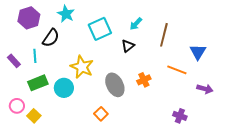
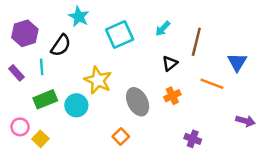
purple hexagon: (29, 18) -> (25, 33), moved
black triangle: (128, 46) -> (170, 63), moved
purple arrow: (205, 89) -> (245, 121), moved
purple cross: (180, 116) -> (193, 139), moved

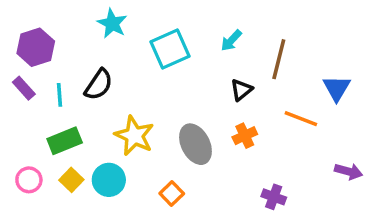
black semicircle: (61, 45) -> (99, 85), moved
purple rectangle: (16, 73) -> (24, 88), moved
yellow star: (98, 80) -> (134, 136), moved
cyan circle: (76, 105) -> (109, 180), moved
yellow square: (40, 139) -> (71, 180), moved

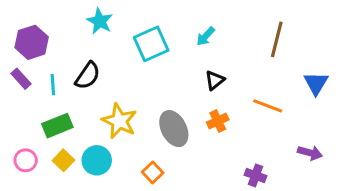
brown line: (279, 59) -> (277, 39), moved
blue triangle: (337, 88) -> (316, 83), moved
purple cross: (274, 197) -> (256, 175), moved

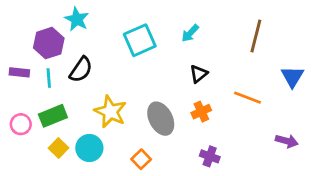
cyan star: (100, 21) -> (77, 19), moved
purple hexagon: (32, 42) -> (49, 43), moved
purple rectangle: (21, 79) -> (19, 72), turned -42
pink circle: (26, 160) -> (21, 124), moved
purple cross: (256, 175) -> (210, 156), moved

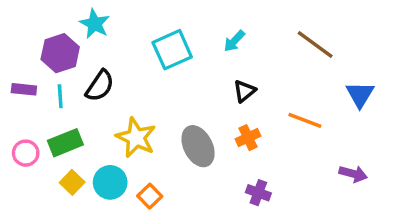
brown line: (256, 36) -> (315, 44), turned -68
orange square: (141, 159) -> (150, 196), moved

